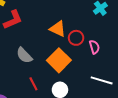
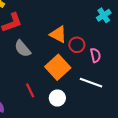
gray semicircle: (24, 55) -> (23, 49), moved
white line: (102, 80) -> (91, 83), moved

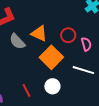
orange triangle: (58, 34) -> (39, 33), moved
red line: (30, 90) -> (26, 90), moved

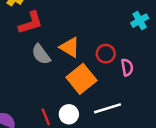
white line: (83, 70) -> (107, 108), moved, turned -40
white circle: (52, 86) -> (69, 114), moved

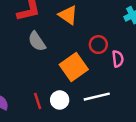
orange triangle: (70, 47) -> (68, 15), moved

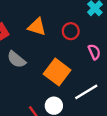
red circle: (98, 45) -> (71, 31), moved

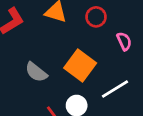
gray semicircle: (16, 59) -> (36, 72), moved

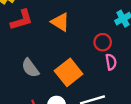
red circle: (96, 17) -> (103, 42), moved

